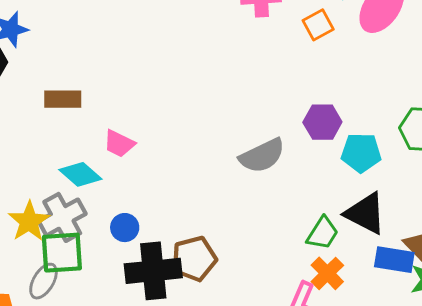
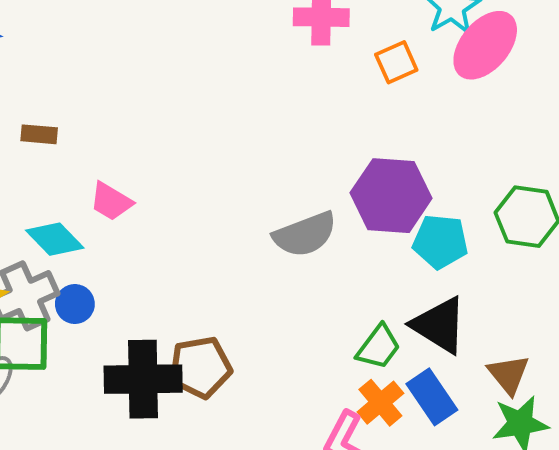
brown rectangle: (63, 99) -> (39, 134), size x0.7
purple hexagon: (322, 122) -> (391, 196), size x1.5
blue circle: (125, 228) -> (75, 304), moved
blue rectangle: (394, 260) -> (432, 397), moved, turned 42

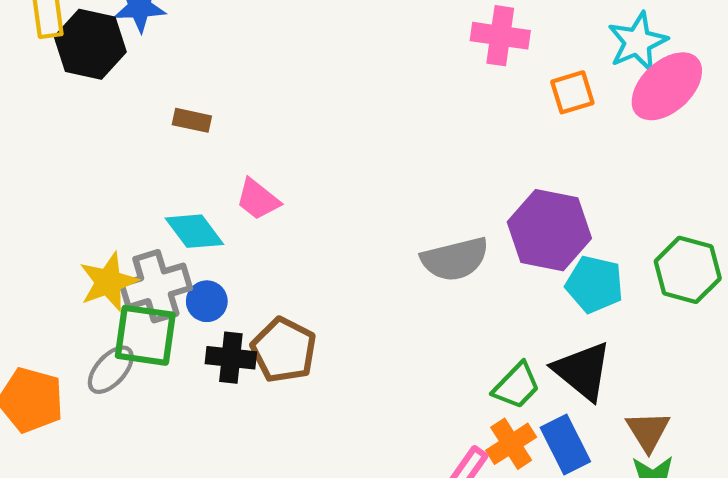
brown pentagon: (200, 367) -> (284, 350), moved, turned 30
black cross: (143, 379) -> (231, 358), moved, size x0.6

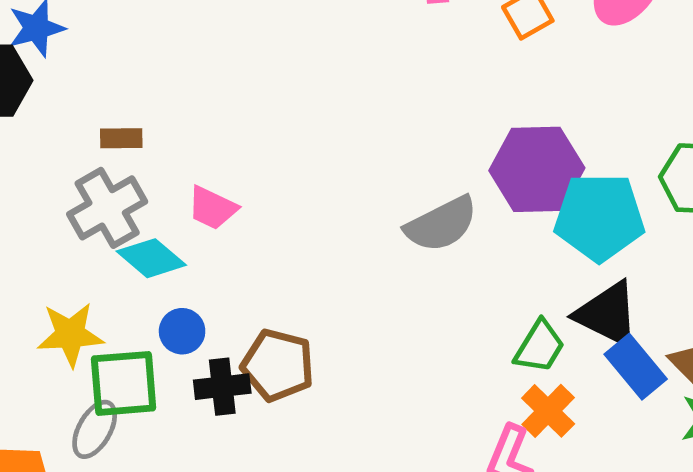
yellow star: (108, 282) -> (70, 334), turned 30
cyan pentagon: (595, 284) -> (599, 217), size x1.4
gray cross: (156, 286) -> (107, 208), moved
blue rectangle: (565, 445) -> (636, 367), moved

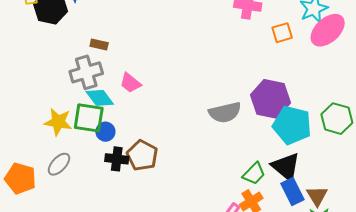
green square: (124, 383) -> (89, 118), moved

